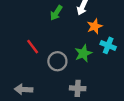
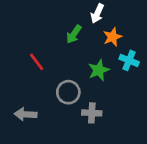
green arrow: (56, 13) -> (74, 34), moved
gray circle: (57, 61) -> (68, 92), moved

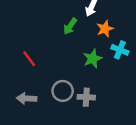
red line: (37, 62) -> (29, 59), moved
gray circle: (68, 92) -> (63, 91), moved

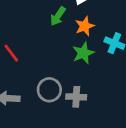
orange star: (105, 29) -> (85, 26), moved

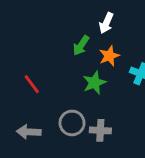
green star: (83, 53) -> (94, 83), moved

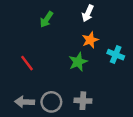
green arrow: (81, 45) -> (46, 19), moved
gray circle: (72, 123) -> (51, 102), moved

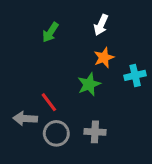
cyan cross: (116, 55) -> (135, 75), turned -35
red line: (27, 63) -> (49, 102), moved
gray arrow: (25, 102) -> (25, 119), moved

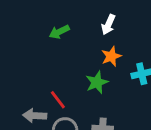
green arrow: (50, 32) -> (59, 32), turned 30

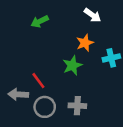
white arrow: (108, 25) -> (92, 15), moved, turned -78

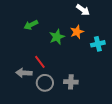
green arrow: (40, 21) -> (31, 25), moved
green star: (72, 65) -> (57, 37), moved

